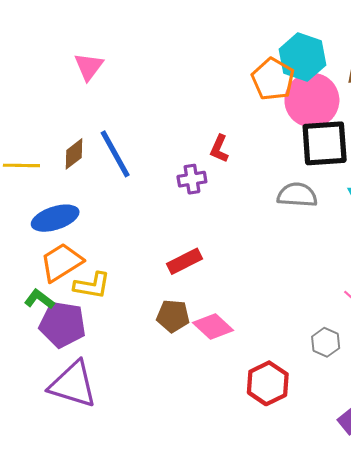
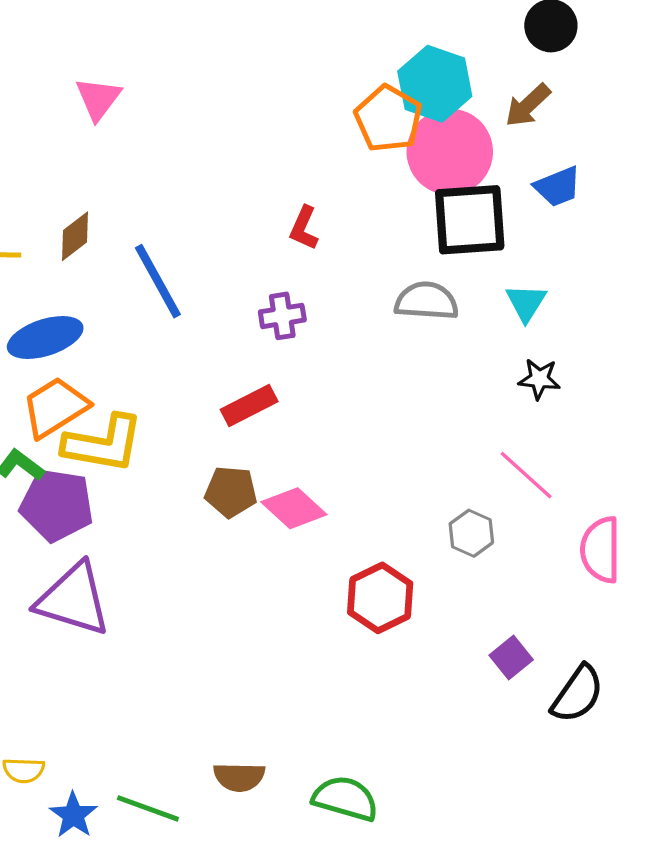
blue line: (115, 154) -> (158, 281), moved
purple cross: (192, 179) -> (282, 316), moved
yellow L-shape: (92, 285) -> (103, 444), size x1.4

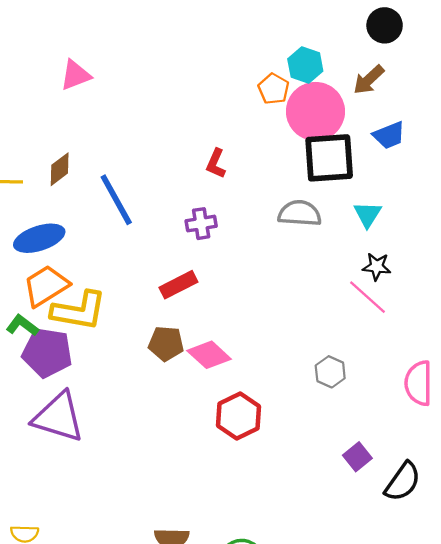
cyan hexagon: (435, 84) -> (305, 65), size x0.7
pink triangle: (98, 99) -> (75, 75), turned 32
orange pentagon: (388, 119) -> (274, 89), size x0.7
pink line: (526, 475) -> (368, 297), moved
red hexagon: (380, 598) -> (238, 416), moved

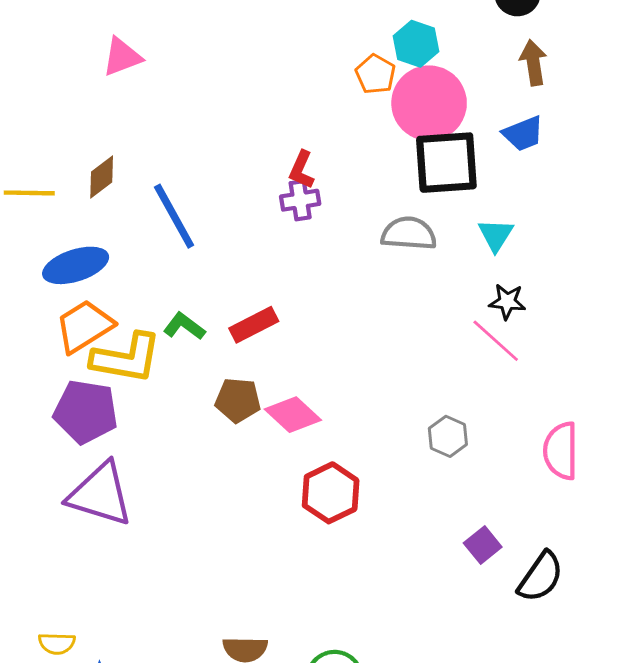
brown arrow: (369, 80) -> (533, 63), moved, turned 124
purple cross: (201, 224) -> (300, 200), moved
green L-shape: (22, 325) -> (184, 326), moved

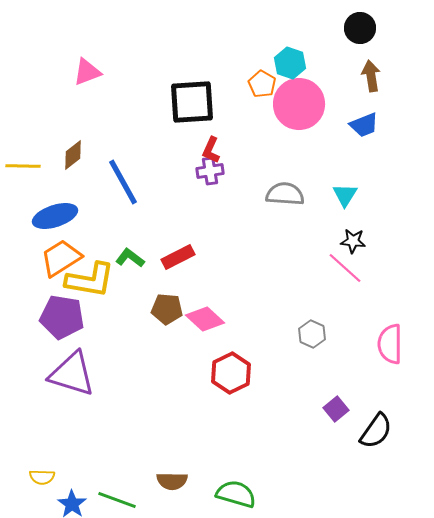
black square: (446, 163) -> (192, 102), moved

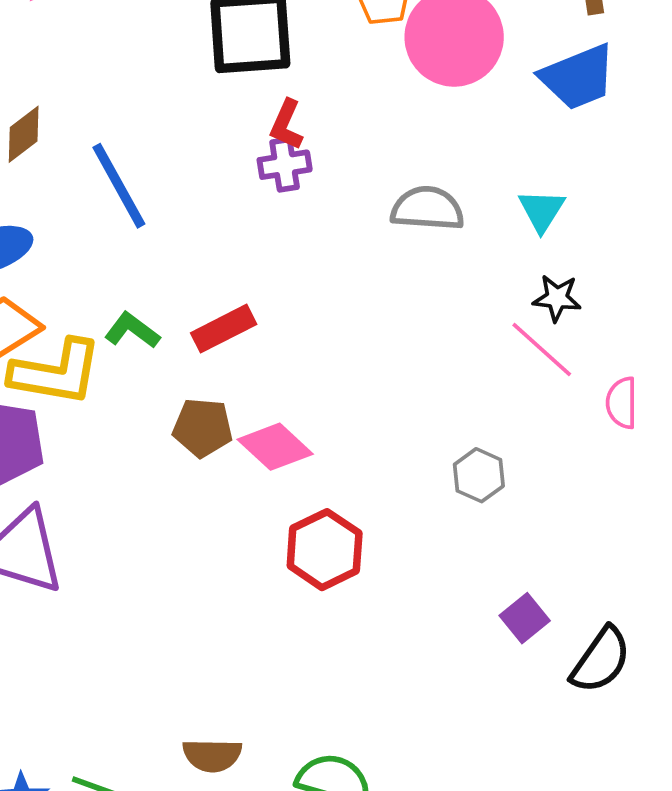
blue trapezoid: (364, 125) -> (578, 77), size x1.4
pink semicircle: (390, 344) -> (622, 403), moved, size x0.7

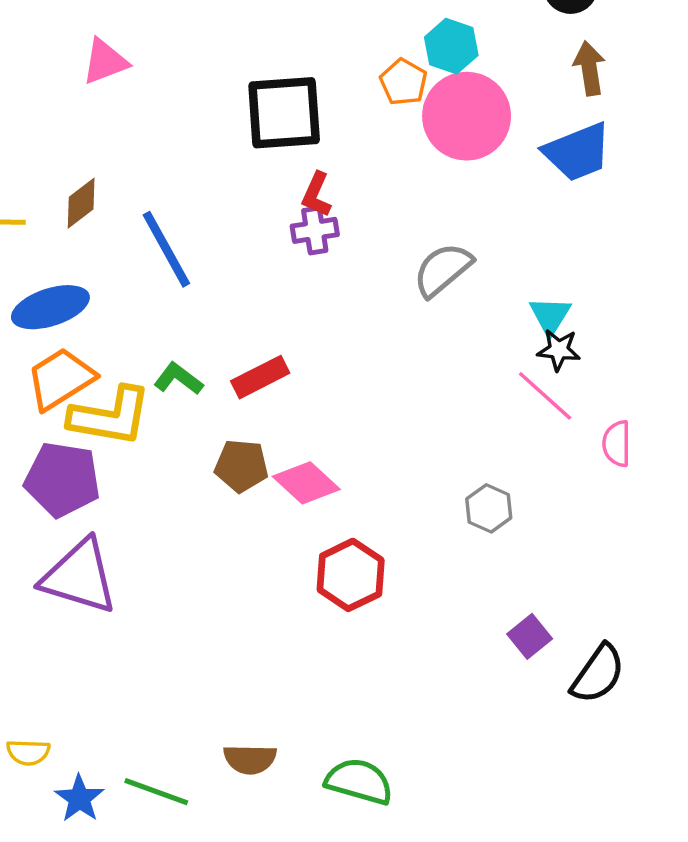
gray semicircle: (427, 209) -> (443, 270), turned -44
cyan triangle: (542, 210) -> (550, 316), moved

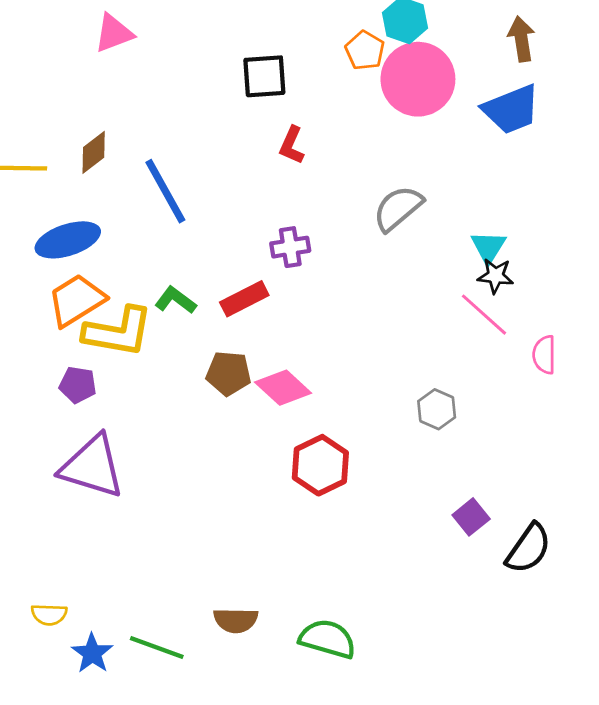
black square: (284, 113) -> (264, 76), size x0.7
purple cross: (315, 230) -> (290, 247), moved
purple pentagon: (62, 479) -> (78, 385), size x0.6

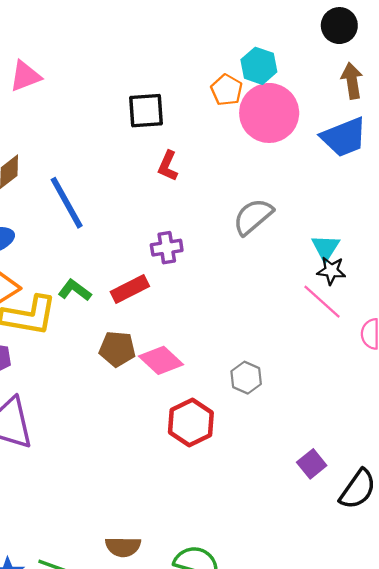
gray hexagon: (437, 409) -> (246, 378), moved

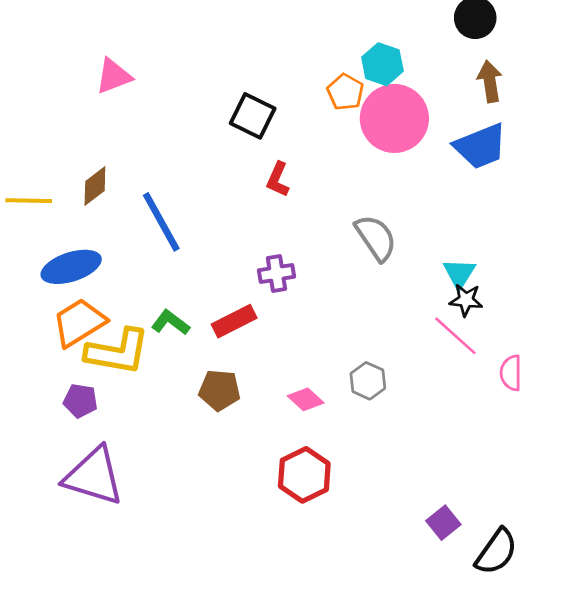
black square: (146, 111) -> (253, 116), turned 30
gray semicircle: (253, 217) -> (376, 238), turned 96
pink diamond: (161, 360) -> (306, 399), moved, size x0.7
gray hexagon: (246, 378) -> (368, 381), moved

